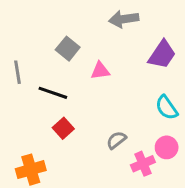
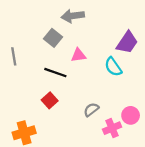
gray arrow: (124, 19) -> (73, 16), moved
black line: (53, 93) -> (55, 73), moved
cyan semicircle: (167, 108) -> (113, 67), moved

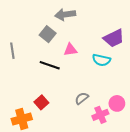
purple trapezoid: (127, 43) -> (114, 38), turned 30
cyan semicircle: (113, 67) -> (101, 60), turned -42
red square: (50, 100) -> (41, 102), moved

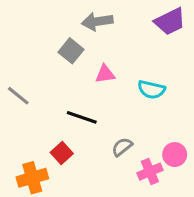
purple trapezoid: (114, 38) -> (170, 21), moved
gray line: (12, 51) -> (18, 96), moved, turned -42
black line: (50, 65) -> (82, 117), moved

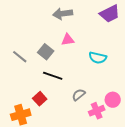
gray square: (71, 51) -> (46, 52), moved
pink triangle: (105, 74) -> (68, 40), moved
gray line: (18, 96) -> (20, 57), moved

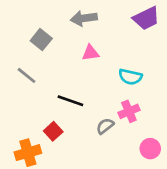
gray square: (46, 52) -> (41, 40), moved
pink circle: (113, 100) -> (150, 149), moved
pink cross: (97, 111) -> (129, 111), moved

